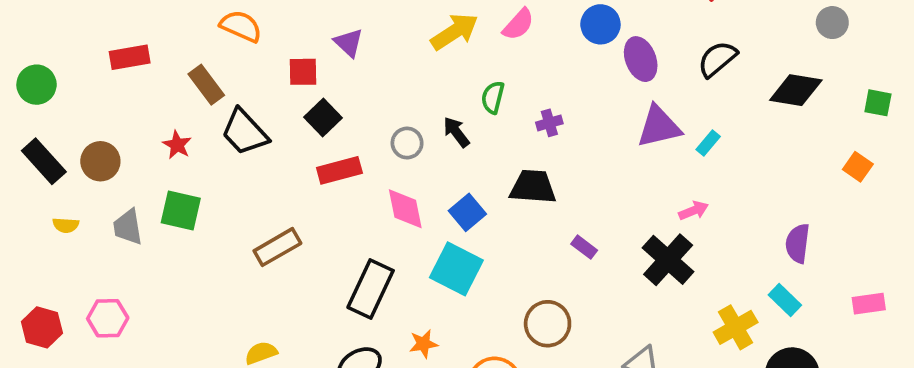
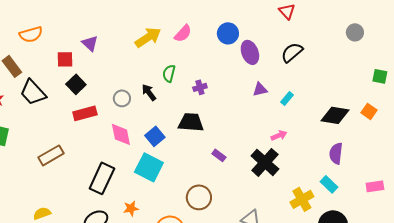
orange semicircle: (241, 26) -> (31, 34), turned 140
black diamond: (796, 90) -> (335, 115), moved
purple triangle: (659, 127) -> (260, 89), size x0.6

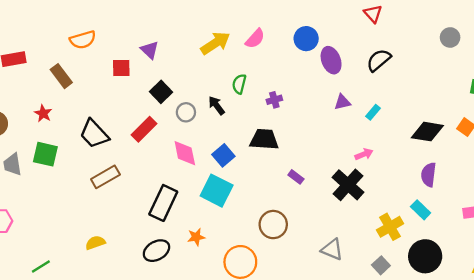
black square: (76, 84) -> (161, 92), moved
black trapezoid: (33, 92) -> (94, 134), moved
red rectangle: (85, 113) -> (144, 129), turned -30

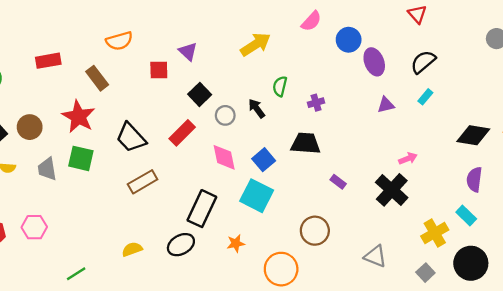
pink semicircle: (255, 39) -> (311, 21), moved
cyan rectangle: (373, 112) -> (425, 97), moved
red star: (43, 113) -> (79, 117), size x1.8
black ellipse: (156, 251) -> (181, 245), moved

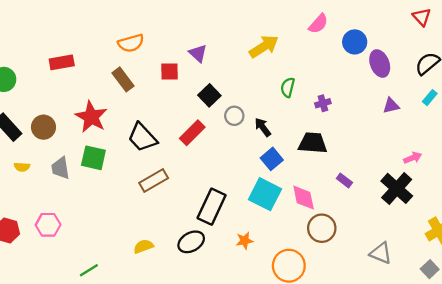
brown rectangle: (97, 78) -> (123, 79), moved
black arrow: (257, 108) -> (263, 127), moved
pink diamond: (224, 157) -> (304, 198), moved

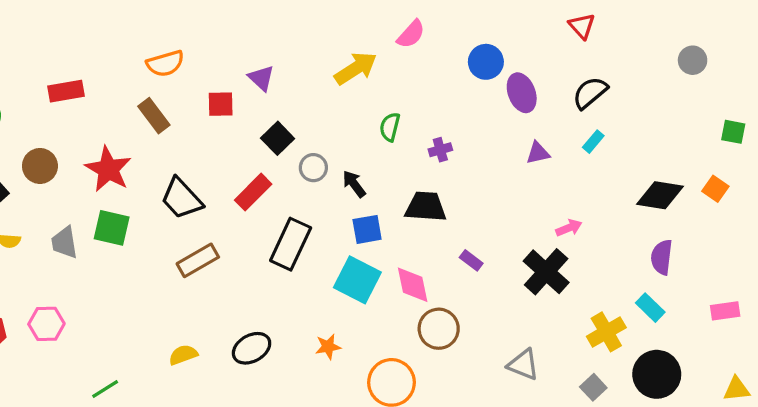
pink semicircle: (318, 24) -> (411, 34), moved
brown circle: (43, 127) -> (40, 166), moved
blue square: (272, 159) -> (367, 229), turned 30
black rectangle: (212, 207) -> (291, 244), moved

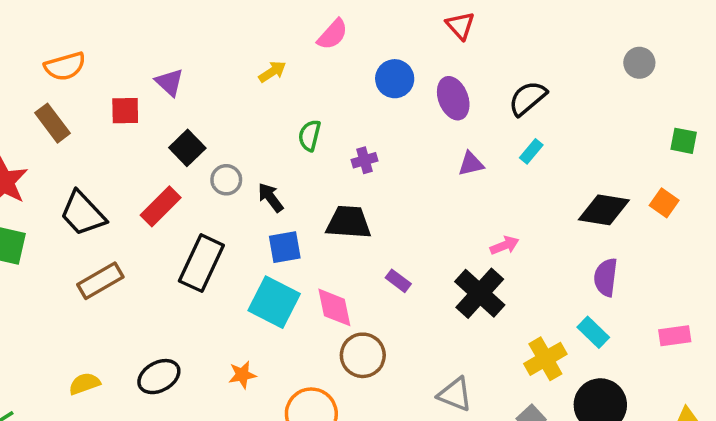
red triangle: (582, 26) -> (460, 26), moved
blue circle: (486, 62) -> (395, 79), moved
yellow arrow: (356, 68) -> (272, 72), size x0.6

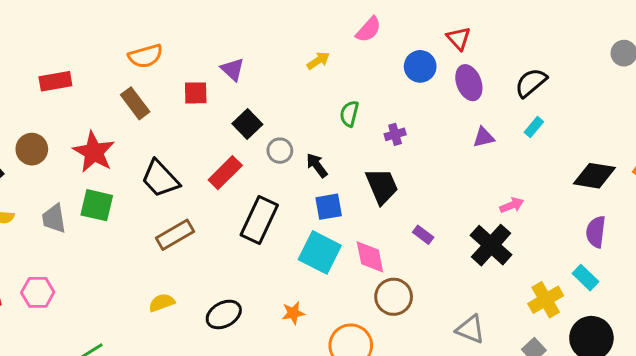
red triangle: (460, 26) -> (459, 38), moved
black trapezoid: (349, 222) -> (382, 186), turned 63
yellow semicircle: (84, 384) -> (162, 303), moved

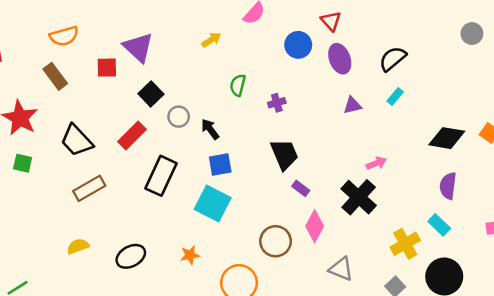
purple triangle: (233, 69) -> (138, 47), size x1.5
black trapezoid: (382, 186) -> (284, 154), moved
green square: (97, 205) -> (23, 163), size x0.7
pink diamond: (370, 257) -> (315, 226), moved, turned 40

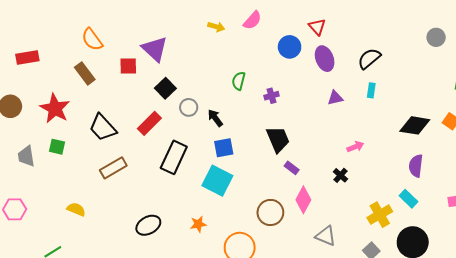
orange semicircle: (64, 36) -> (92, 39), turned 70
yellow arrow: (211, 40) -> (216, 27), moved, turned 49
cyan rectangle: (395, 96) -> (371, 90), turned -32
black cross: (359, 197) -> (340, 175), size x0.5
yellow semicircle: (78, 246) -> (76, 209), moved, turned 42

